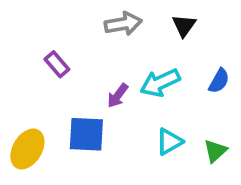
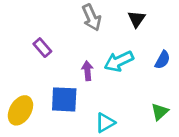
gray arrow: (123, 24) -> (92, 18), turned 76
purple arrow: (118, 96) -> (87, 71), turned 138
cyan triangle: (169, 142) -> (105, 123), moved

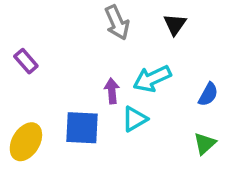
purple rectangle: (42, 48) -> (26, 61), moved
blue semicircle: (163, 60) -> (208, 94), moved
cyan triangle: (105, 123) -> (135, 119), moved

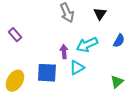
blue semicircle: (208, 94) -> (119, 41), moved

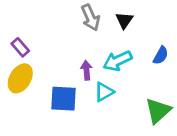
black triangle: (100, 14) -> (124, 20), moved
yellow ellipse: (15, 81) -> (20, 78), moved
green triangle: (117, 82) -> (158, 111), size x1.5

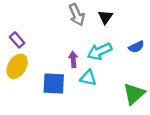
blue semicircle: (161, 55) -> (136, 47), turned 35
cyan triangle: (104, 92) -> (88, 78), turned 42

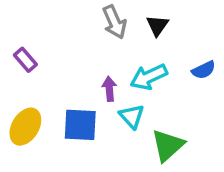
yellow ellipse: (17, 66) -> (25, 127), moved
cyan triangle: (88, 78) -> (132, 116), turned 36
green triangle: (134, 94) -> (168, 145), moved

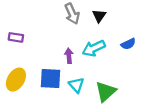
purple rectangle: (25, 60) -> (16, 37), turned -40
cyan triangle: (132, 116) -> (76, 85), moved

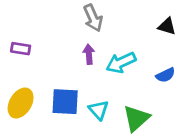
black triangle: (99, 16) -> (167, 26), moved, turned -48
blue semicircle: (128, 44) -> (166, 75), moved
purple arrow: (69, 56) -> (89, 54), moved

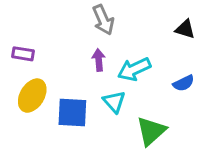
yellow ellipse: (21, 103) -> (32, 96), moved
cyan triangle: (99, 110) -> (114, 102), moved

